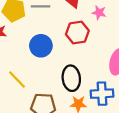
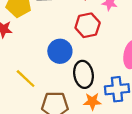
blue circle: (41, 46) -> (60, 51), moved

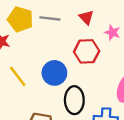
yellow line: (26, 79) -> (18, 76), moved

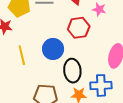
yellow line: (18, 76) -> (22, 55), turned 30

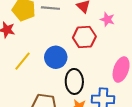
yellow line: (22, 55) -> (23, 61), turned 48

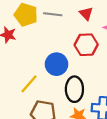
yellow line: (23, 61) -> (29, 84), moved

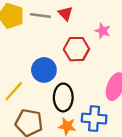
red triangle: (86, 14) -> (65, 13), moved

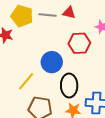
red triangle: (65, 13) -> (69, 13), turned -32

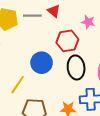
red triangle: (69, 13) -> (54, 11), turned 32
black ellipse: (69, 86) -> (76, 67), moved

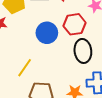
blue circle: (42, 63) -> (47, 33), moved

